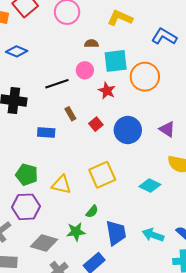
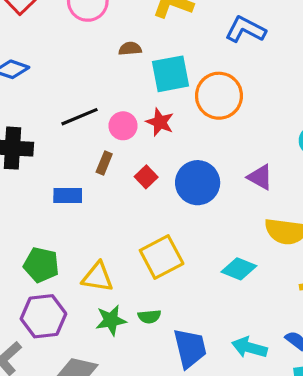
pink circle: (85, 70) -> (123, 126), moved
brown rectangle: (70, 114) -> (104, 163), turned 56
green semicircle: (92, 211) -> (149, 317), turned 48
green star: (76, 232) -> (111, 320), moved

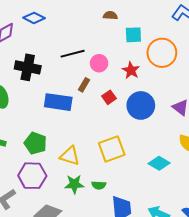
cyan square: (171, 74) -> (133, 35), size x0.7
red star: (160, 122) -> (131, 70), moved
blue rectangle: (68, 196) -> (58, 102), size x1.5

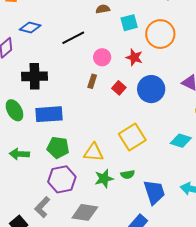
black line: (73, 54) -> (73, 38), moved
blue rectangle: (58, 102) -> (49, 114), moved

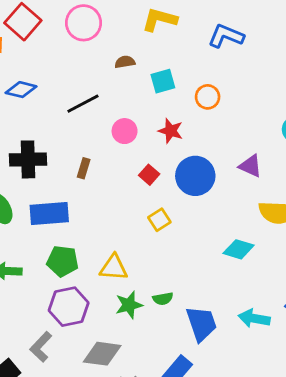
orange circle: (160, 34) -> (208, 97), size x0.6
brown rectangle: (92, 81) -> (84, 168), moved
yellow square: (132, 137) -> (159, 220), moved, size x0.6

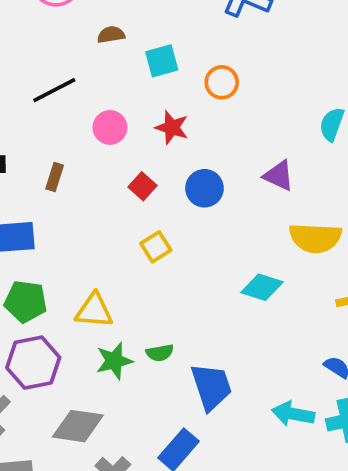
blue circle: (195, 176) -> (204, 188), size x0.7
cyan arrow: (254, 318) -> (293, 414), moved

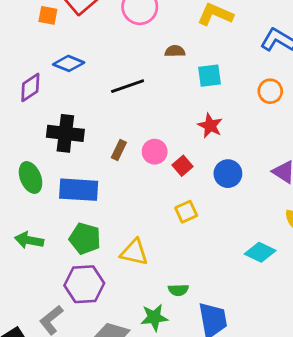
orange circle: (222, 82) -> (270, 91), moved
pink circle: (110, 127) -> (155, 152), moved
green star: (114, 361) -> (154, 317), moved

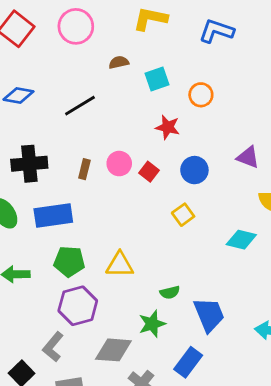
orange circle: (270, 91) -> (201, 95), moved
yellow square: (186, 212) -> (183, 215), moved

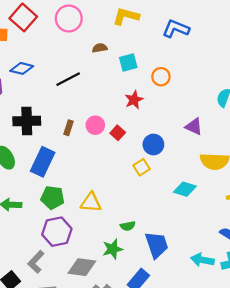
red star: (168, 127) -> (134, 100), turned 30
blue circle: (194, 170) -> (153, 144), moved
blue rectangle: (53, 215) -> (43, 162), turned -60

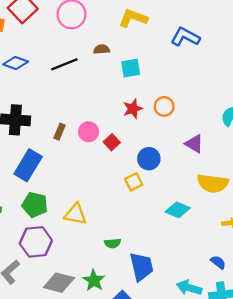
orange circle: (161, 77) -> (164, 106), moved
black line: (68, 79) -> (64, 64), moved
green star: (113, 249) -> (94, 280), moved, turned -30

